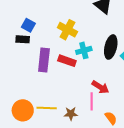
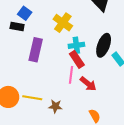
red rectangle: (67, 61) -> (77, 59), moved, turned 30
pink line: (92, 101) -> (71, 75), moved

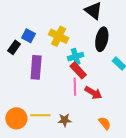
blue square: (25, 13) -> (29, 36), moved
black rectangle: (17, 27) -> (14, 47), turned -56
black ellipse: (104, 45) -> (102, 39), moved

